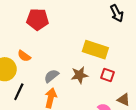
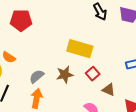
red square: (108, 75) -> (93, 74), turned 32
brown triangle: (124, 100) -> (109, 90), moved

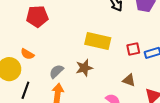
red square: (93, 74) -> (133, 49), moved, turned 32

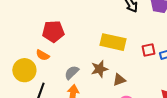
red pentagon: (37, 16) -> (53, 31), moved
brown triangle: (129, 80) -> (119, 80), moved, turned -40

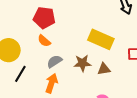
orange semicircle: (43, 55) -> (44, 41), moved
brown triangle: (119, 80) -> (104, 69), moved

